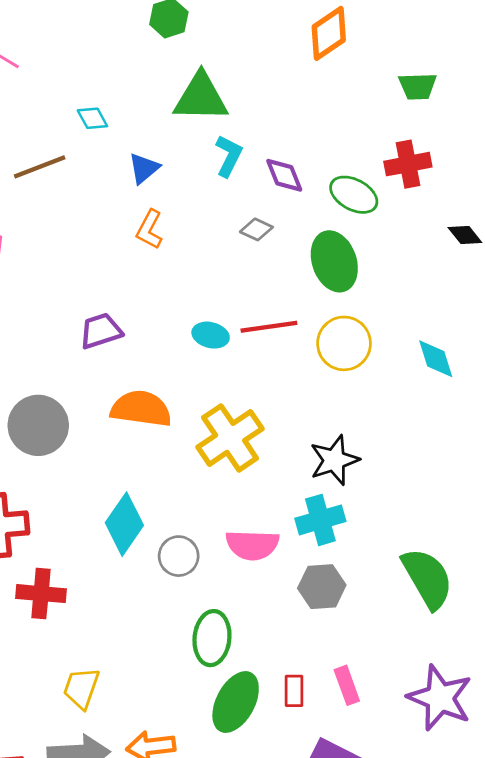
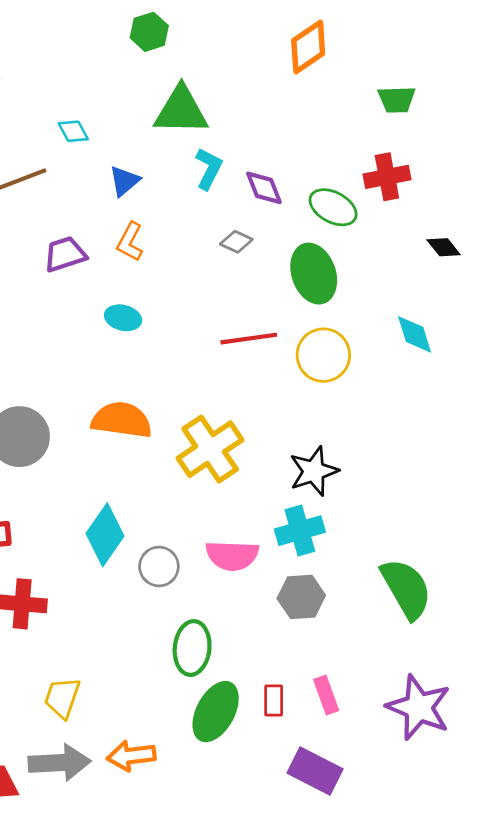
purple trapezoid: (101, 331) -> (65, 254), moved
cyan ellipse: (211, 335) -> (123, 318), moved
cyan diamond: (436, 359) -> (415, 334), moved

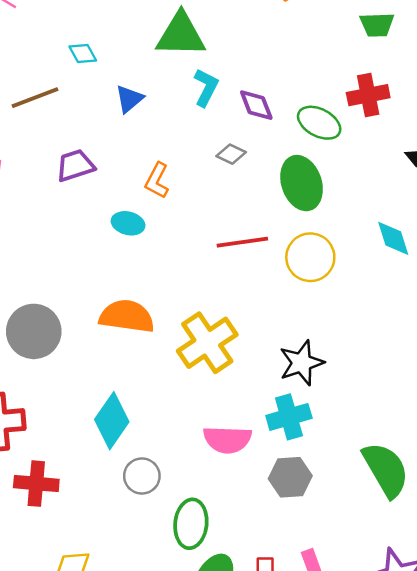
orange L-shape: (130, 242) -> (157, 181), moved
gray circle: (159, 566) -> (142, 476), moved

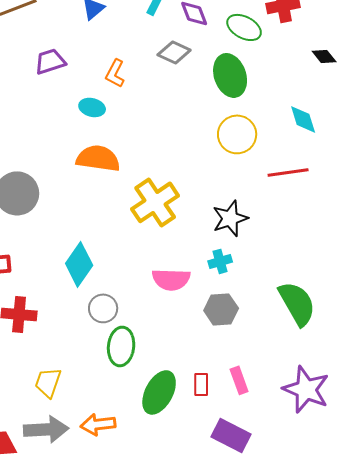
gray diamond: (231, 154) -> (174, 52), size x1.4
red line: (242, 242) -> (288, 172), moved
orange semicircle: (127, 316) -> (98, 158), moved
cyan cross: (289, 417) -> (220, 261), size x0.7
green ellipse: (191, 524) -> (121, 346), moved

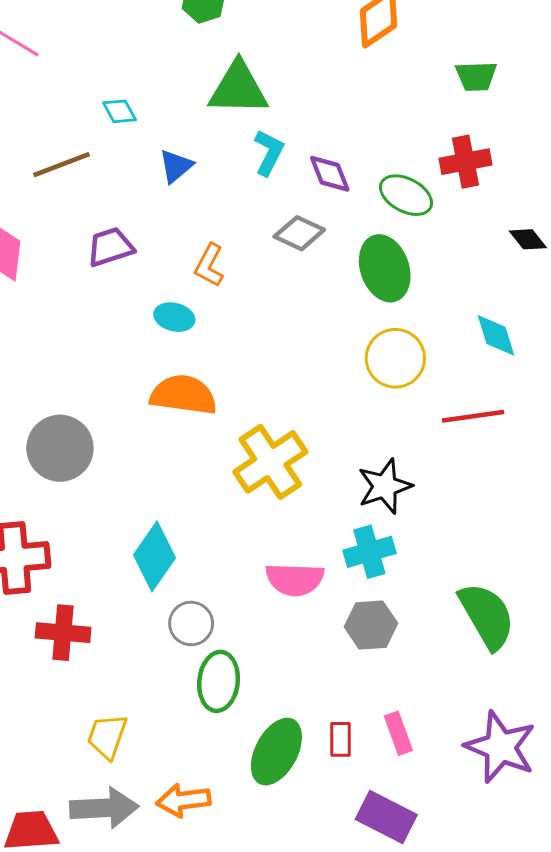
cyan cross: (220, 261) -> (369, 552), size x1.4

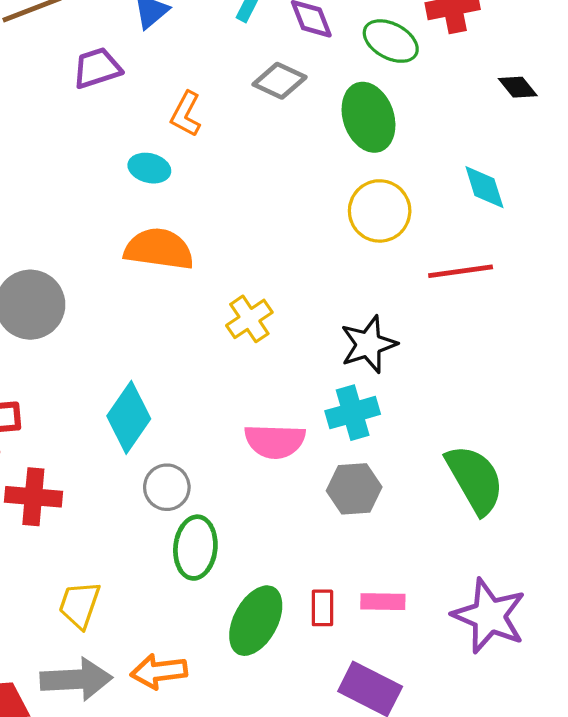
purple trapezoid: (110, 247) -> (97, 68), moved
yellow cross: (270, 462) -> (249, 319), size x0.6
pink rectangle: (398, 733) -> (383, 602), turned -69

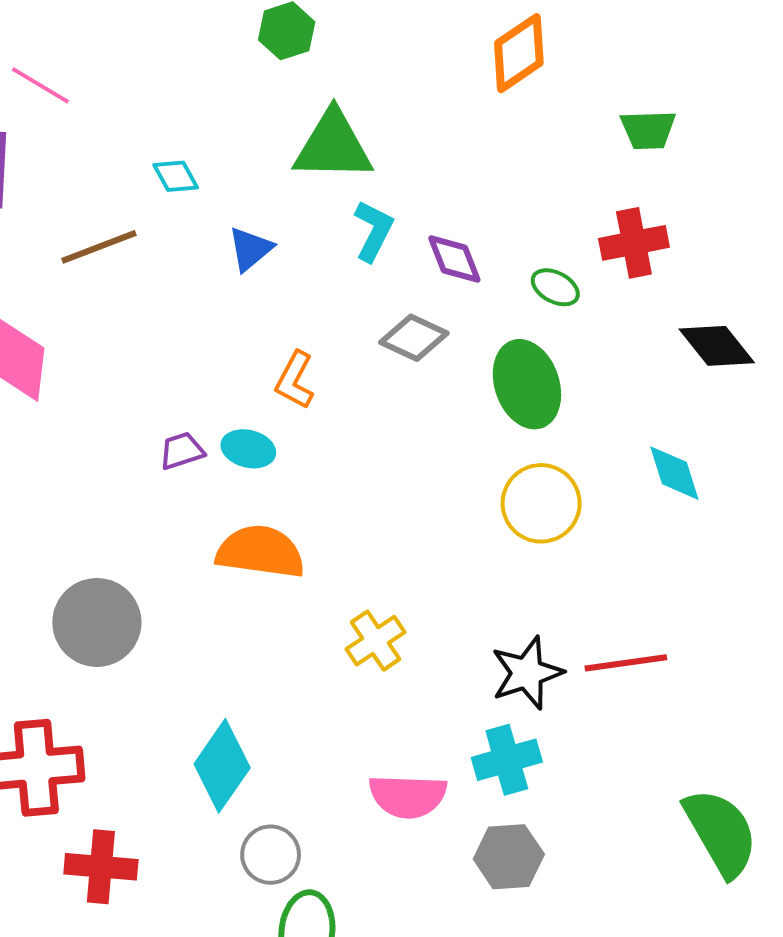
green ellipse: (391, 41) -> (555, 287), size x0.7
purple trapezoid: (97, 68) -> (182, 451), moved, size x0.7
black diamond: (518, 87) -> (717, 346), size x1.5
red line: (461, 271) -> (626, 663), moved
green semicircle: (475, 479) -> (721, 832), moved

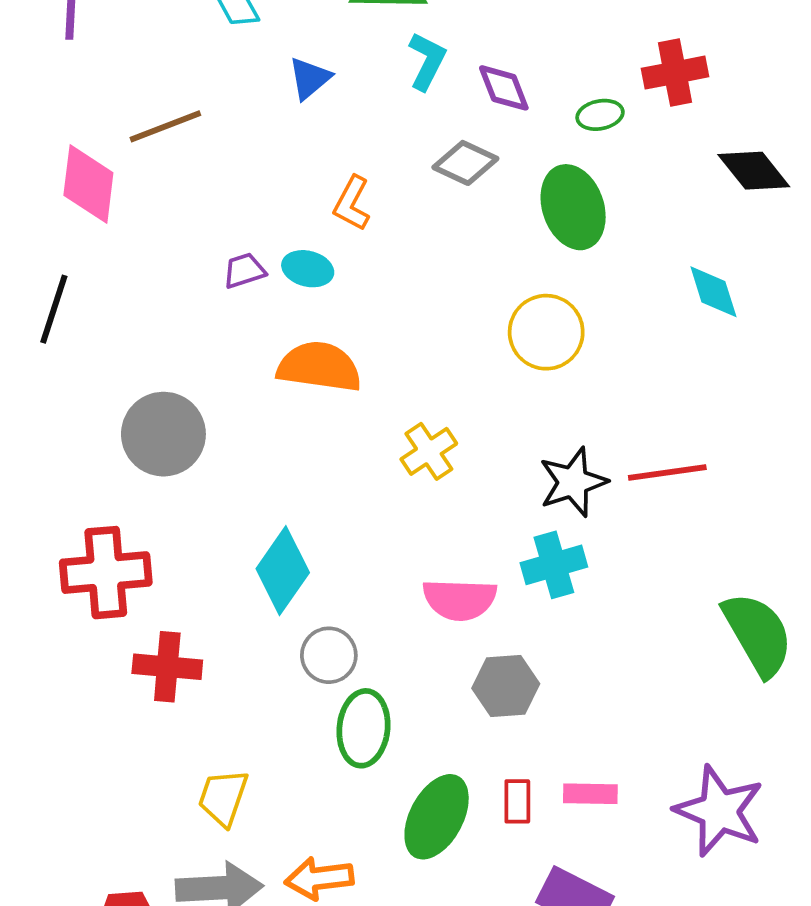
brown line: (99, 247) -> (165, 126), moved
green ellipse: (555, 287) -> (600, 115), turned -39
yellow circle: (541, 503) -> (546, 332), moved
gray hexagon: (509, 857) -> (506, 686), moved

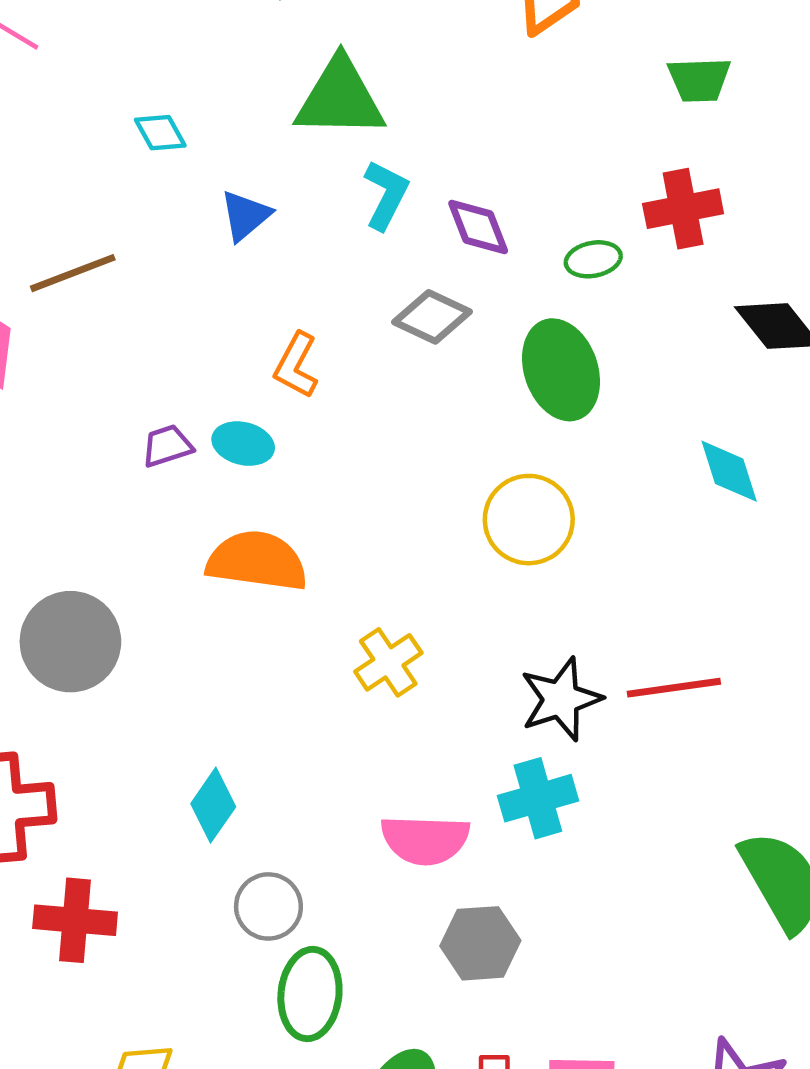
cyan diamond: (283, 571) -> (213, 805), size x0.7

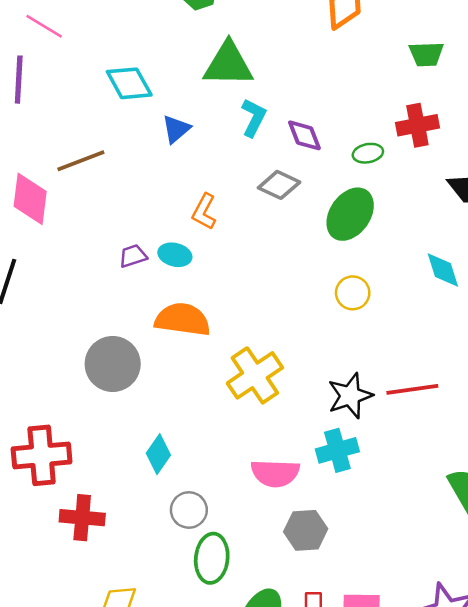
cyan diamond: (160, 133) -> (129, 83), size x1.6
green ellipse: (561, 370) -> (350, 214), turned 54
yellow circle: (529, 520) -> (353, 293), moved, size x0.7
gray circle: (70, 642) -> (113, 364), moved
yellow cross: (388, 662) -> (255, 375), size x1.5

